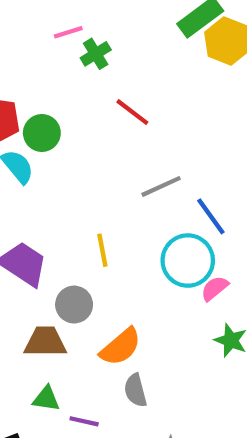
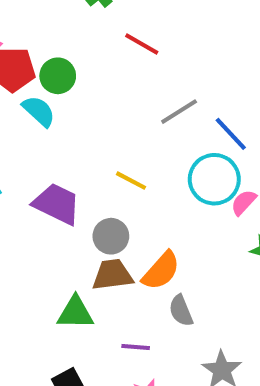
yellow line: (102, 250) -> (131, 181), turned -44
brown trapezoid: (45, 342) -> (112, 275), moved
green triangle: (46, 399) -> (75, 313), moved, size x1.4

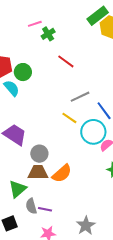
yellow line: (131, 181) -> (69, 118), moved
gray semicircle: (181, 311) -> (31, 206), moved
green triangle: (75, 313) -> (17, 189), turned -48

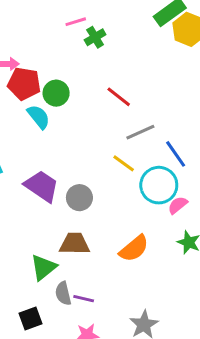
red line: (66, 61) -> (119, 97), moved
gray circle: (39, 154) -> (79, 198), moved
orange semicircle: (62, 173) -> (134, 248), moved

